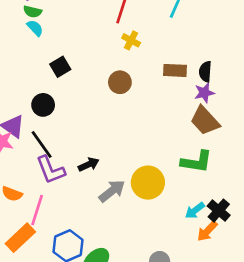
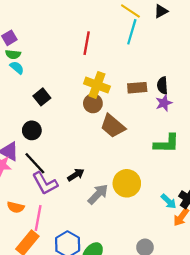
yellow cross: (131, 40) -> (97, 85), moved, size x1.6
brown trapezoid: (205, 121) -> (113, 126), moved
green L-shape: (197, 162) -> (167, 143), moved
cyan arrow: (195, 210) -> (169, 201), turned -91

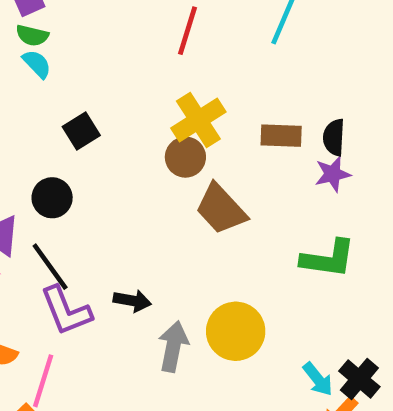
yellow cross: (97, 85) -> (198, 120), turned 30
black arrow: (76, 175) -> (132, 301), turned 35
gray arrow: (98, 194) -> (173, 347), turned -40

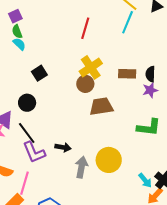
green semicircle: (32, 35) -> (17, 32), turned 56
brown trapezoid: (221, 209) -> (101, 106), turned 125

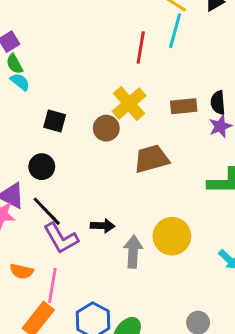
red line: (85, 28) -> (141, 48), moved
black square: (39, 73) -> (55, 121), turned -35
brown circle: (85, 84) -> (106, 128), moved

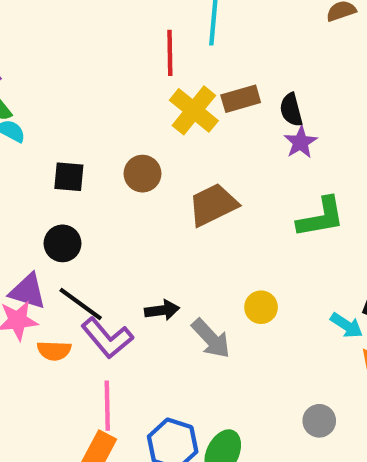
yellow cross: (129, 104) -> (194, 110), moved
brown rectangle: (184, 106) -> (241, 99), moved
yellow circle: (172, 236) -> (261, 307), size x0.6
gray arrow: (133, 252) -> (211, 338), turned 144
orange semicircle: (22, 271) -> (54, 351), moved

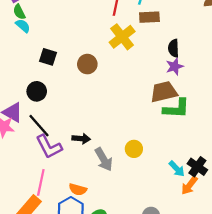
brown rectangle: (241, 99) -> (149, 17), moved
brown trapezoid: (213, 205) -> (164, 92), moved
orange semicircle: (54, 351) -> (78, 189), moved

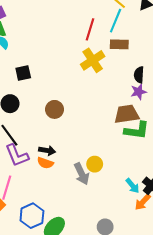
black square: (48, 57) -> (23, 73), turned -35
brown circle: (87, 64) -> (55, 109), moved
gray arrow: (104, 159) -> (82, 174), moved
orange semicircle: (78, 189) -> (45, 163), moved

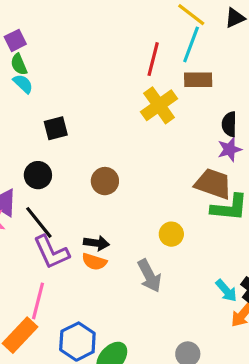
brown trapezoid: (127, 114) -> (213, 184), turned 30
yellow circle: (95, 164) -> (171, 234), moved

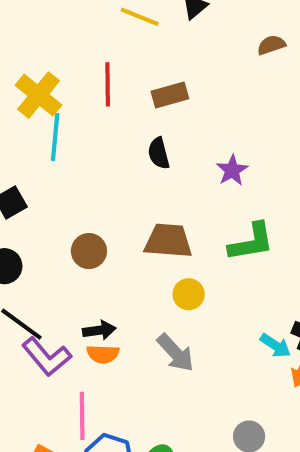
cyan line: (191, 44) -> (55, 137), moved
yellow cross: (159, 105) -> (39, 95), moved
black semicircle: (229, 124) -> (159, 153), moved
brown trapezoid: (213, 184) -> (168, 241), moved
pink line: (38, 301) -> (82, 416), moved

